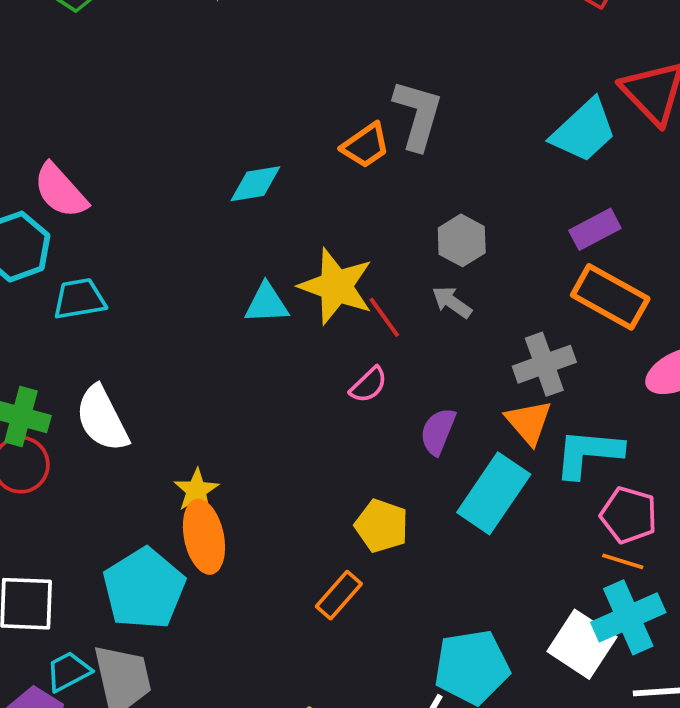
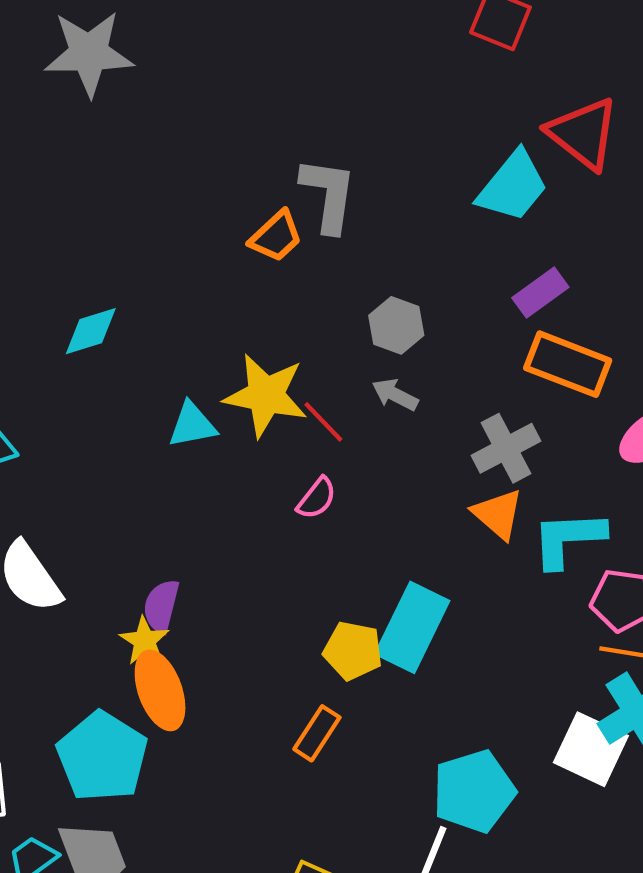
cyan diamond: (255, 184) -> (91, 331), moved
purple semicircle: (438, 431) -> (161, 606), moved
cyan rectangle: (494, 493) -> (412, 627), moved

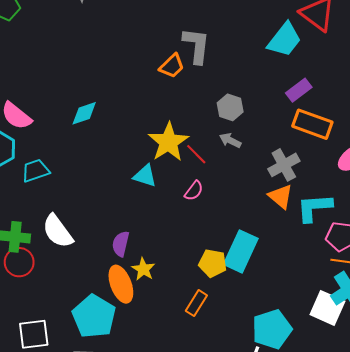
yellow star: (266, 395) -> (168, 142), turned 30
cyan triangle: (192, 425) -> (145, 176), moved, turned 30
yellow star: (144, 641) -> (143, 269), moved

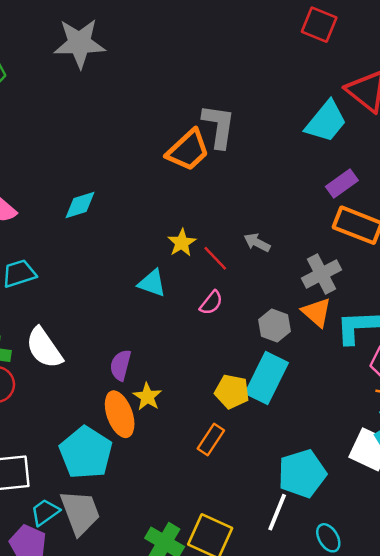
orange trapezoid: (172, 66) -> (188, 150), size x1.4
gray hexagon: (230, 107) -> (275, 326), moved
yellow star: (168, 142) -> (182, 243), size x0.6

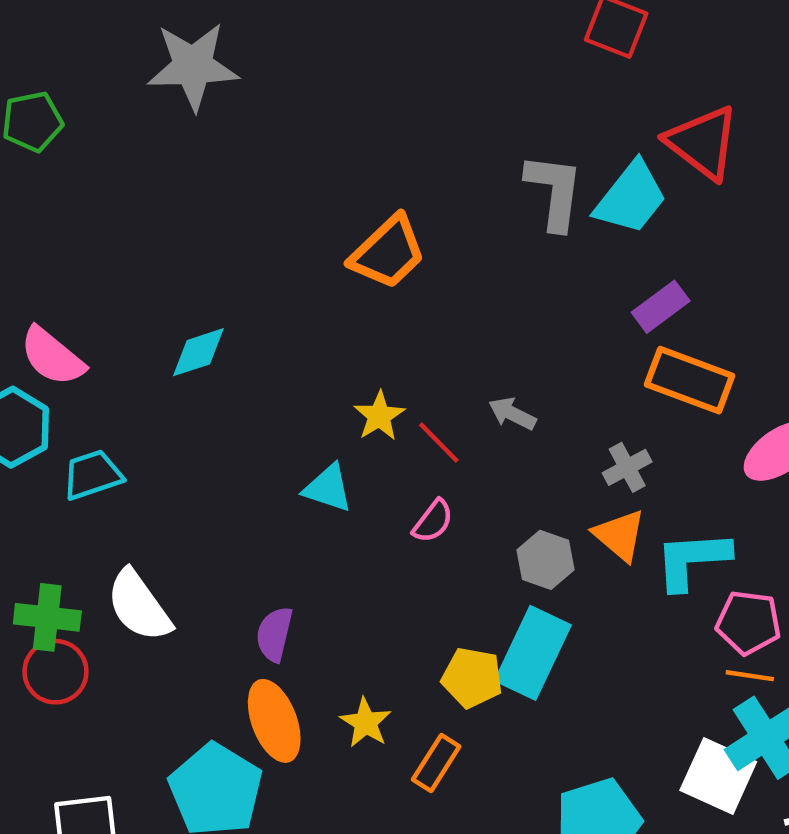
gray L-shape: (219, 126) -> (554, 192), moved
gray cross: (322, 274) -> (627, 467), size x0.7
yellow star: (147, 397) -> (366, 723), moved

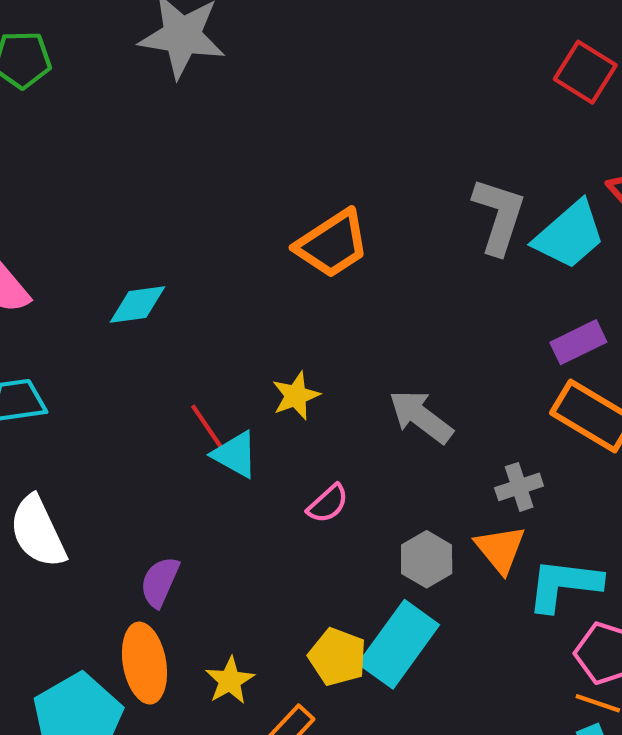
gray arrow: (512, 414) -> (421, 417), size x1.5
red line: (439, 443) -> (207, 426), moved

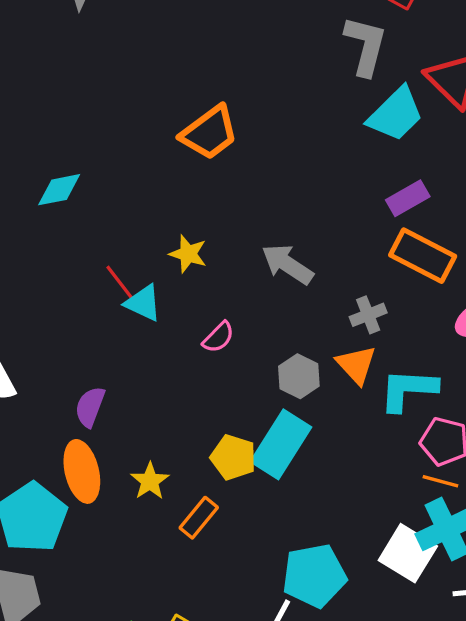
gray L-shape: (499, 216) -> (366, 46), moved
yellow star: (296, 396) -> (188, 254), turned -30

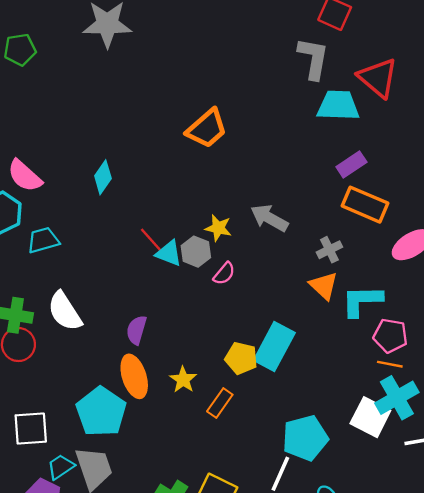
cyan trapezoid: (396, 114) -> (338, 106), turned -129
cyan diamond: (59, 190) -> (103, 177), turned -40
yellow star: (188, 254) -> (218, 228), moved
gray hexagon: (299, 376) -> (196, 252), moved

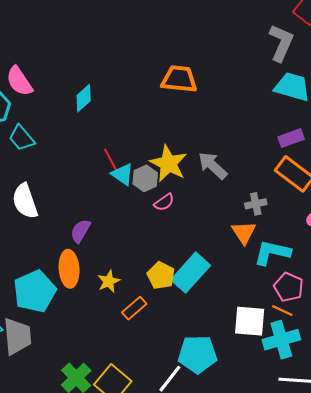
orange trapezoid: (207, 129) -> (179, 79), turned -147
yellow star: (218, 228) -> (168, 163), size x1.6
cyan trapezoid: (43, 240) -> (22, 138), turned -128
white square: (370, 417) -> (250, 321), moved, turned -36

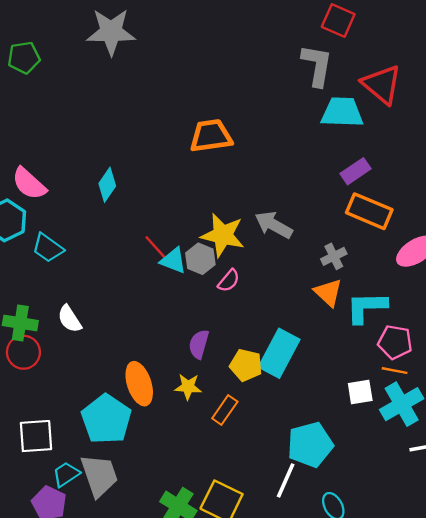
white semicircle: (25, 201) -> (70, 319), size x0.7
purple semicircle: (80, 231) -> (199, 344), moved
yellow star: (109, 281) -> (188, 387), turned -30
white square: (250, 321) -> (360, 392), size x0.7

